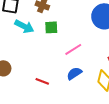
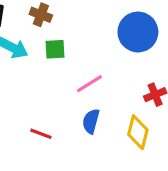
blue semicircle: (74, 73) -> (91, 121), turned -42

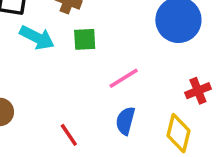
red line: (41, 134) -> (69, 135), turned 35

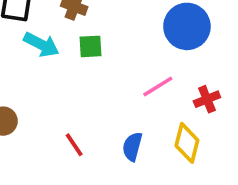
pink line: (124, 78) -> (158, 86), moved
blue semicircle: (125, 121) -> (132, 147), moved

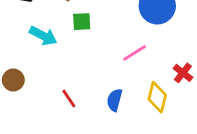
cyan arrow: (41, 45) -> (43, 36), moved
red cross: (207, 99) -> (183, 73), moved, turned -30

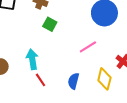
green square: (82, 22) -> (50, 24), turned 32
cyan arrow: (43, 36) -> (32, 59), moved, turned -126

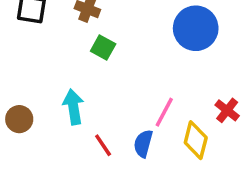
pink line: (88, 47) -> (164, 112), moved, turned -30
red line: (40, 80) -> (103, 145), moved

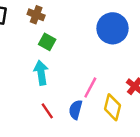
cyan arrow: (73, 107) -> (41, 73), moved

